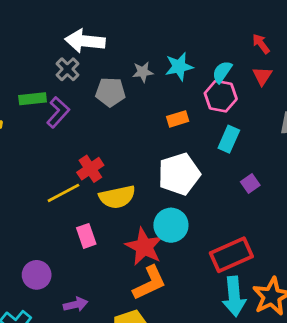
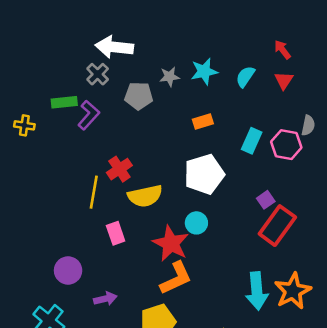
pink hexagon: (221, 96) -> (286, 145), moved
purple square: (250, 183) -> (266, 200), moved
yellow line: (63, 193) -> (94, 192), turned -52
cyan circle: (171, 225) -> (196, 223), size x0.7
red rectangle: (231, 255) -> (277, 226), moved, turned -30

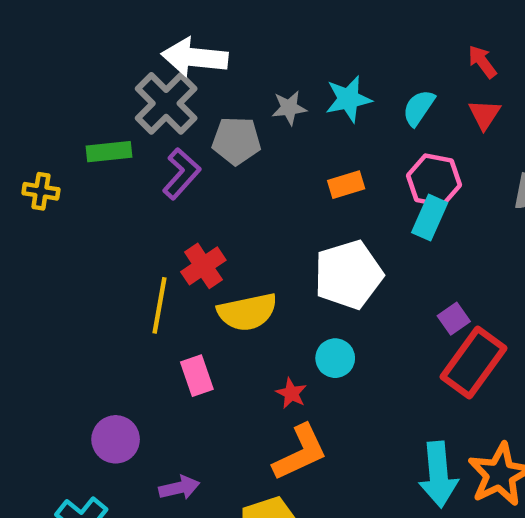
gray cross: (98, 74) -> (166, 103), size x1.6
purple L-shape: (89, 115) -> (181, 174), moved
pink hexagon: (286, 145) -> (434, 180), moved
red star: (171, 243) -> (291, 393), size x0.5

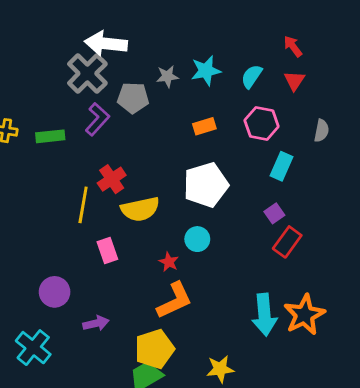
green rectangle: (109, 152) -> (50, 136), moved
cyan rectangle: (430, 218) -> (282, 166), moved
red rectangle: (474, 363) -> (287, 242), size x0.7

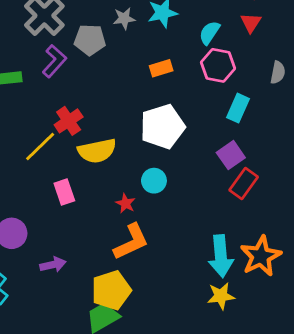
cyan semicircle: (252, 76) -> (209, 33), moved
yellow line: (83, 205) -> (40, 147), turned 36
purple square: (274, 213) -> (231, 155), size x1.4
yellow star: (220, 369) -> (221, 296), moved

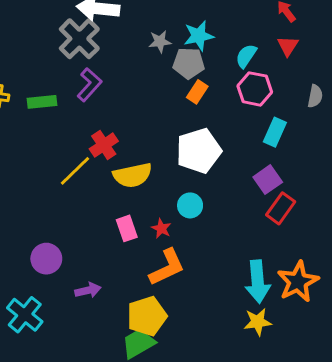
gray pentagon: (90, 40) -> (189, 63), moved
orange rectangle: (161, 68) -> (197, 92), turned -40
pink rectangle: (64, 192) -> (127, 228), moved

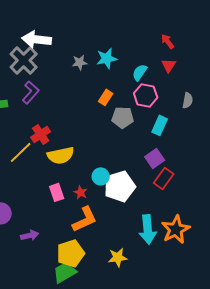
gray pentagon: (189, 63) -> (123, 117), moved
white pentagon: (199, 151) -> (120, 186), moved
yellow star: (258, 322) -> (118, 257), moved

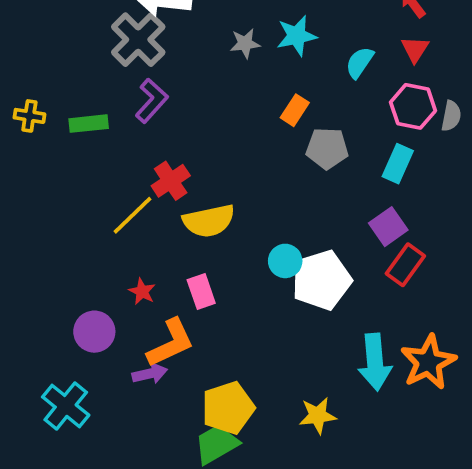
pink hexagon: (146, 95) -> (413, 106), moved
red star: (81, 192) -> (142, 291), moved
orange L-shape: (85, 219) -> (171, 343), moved

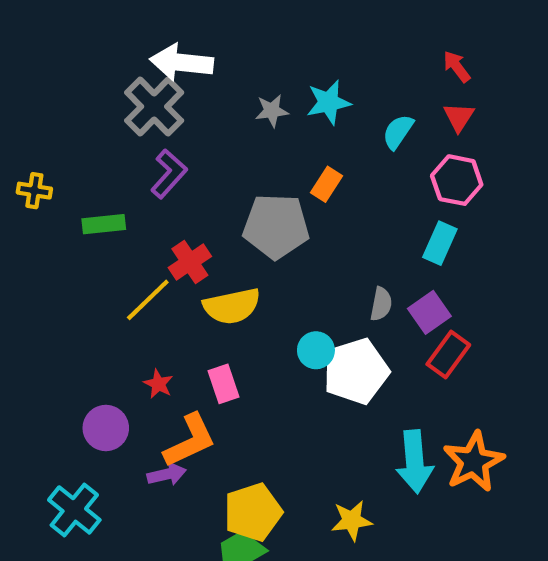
gray semicircle: (451, 116) -> (381, 304), moved
green rectangle: (89, 124) -> (104, 224), moved
gray pentagon: (327, 148) -> (276, 226), moved, size x1.4

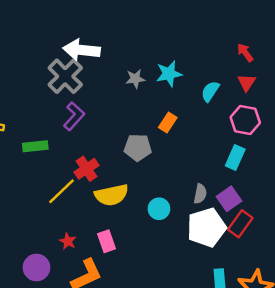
gray pentagon: (276, 226) -> (138, 148), size x0.7
cyan circle: (316, 350) -> (159, 209), moved
white pentagon: (356, 371) -> (206, 228), moved

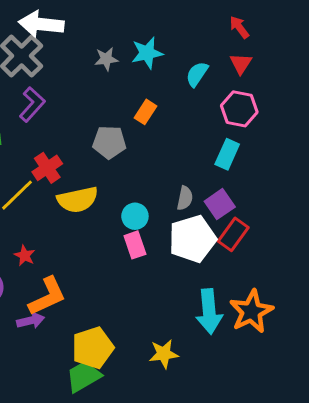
pink rectangle: (106, 241) -> (135, 245), moved

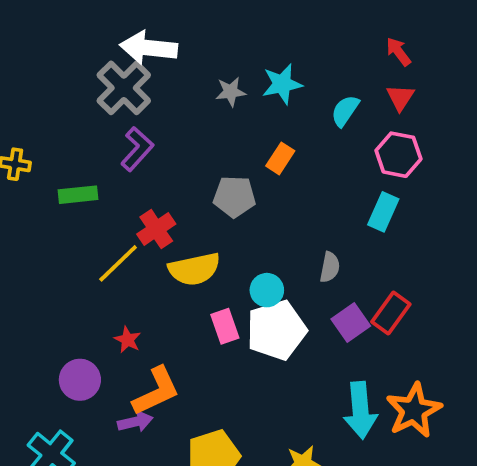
purple square: (220, 204) -> (351, 323), moved
white pentagon: (192, 239) -> (276, 330), moved
pink rectangle: (135, 245) -> (225, 326), moved

